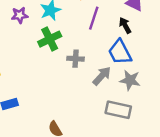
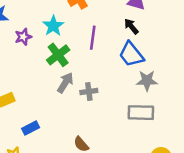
purple line: (94, 18) -> (93, 38), moved
gray cross: (76, 59) -> (89, 91), moved
gray arrow: (102, 76) -> (65, 83), moved

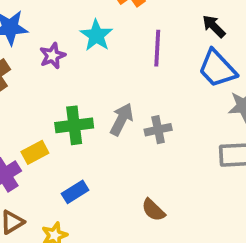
green cross: (58, 55) -> (74, 125), moved, turned 35

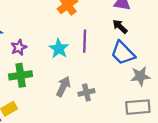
cyan star: (96, 35) -> (59, 48), moved
green cross: (74, 125) -> (21, 75), moved

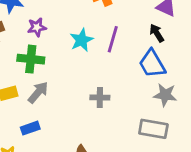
gray arrow: (63, 87) -> (38, 92), moved

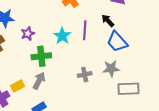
black arrow: (157, 33) -> (108, 21), moved
green cross: (31, 59) -> (41, 56), moved
gray star: (165, 95) -> (111, 69), moved

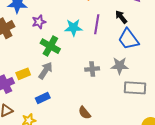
cyan star: (62, 36) -> (73, 28), turned 30
green cross: (41, 56) -> (50, 46), turned 30

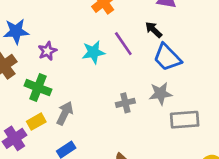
purple line: (97, 24) -> (123, 44), turned -36
green cross: (50, 46) -> (38, 88), moved

